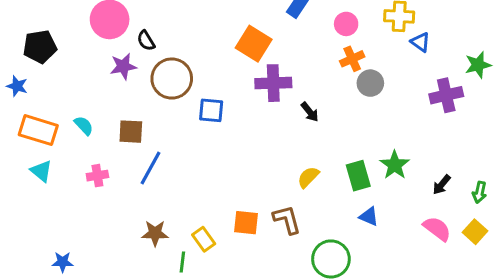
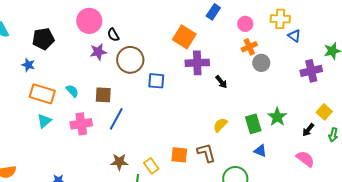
cyan triangle: (41, 171) -> (44, 121), turned 42
pink cross: (97, 176) -> (81, 124), size x1.5
yellow square: (475, 232) -> (324, 112), moved

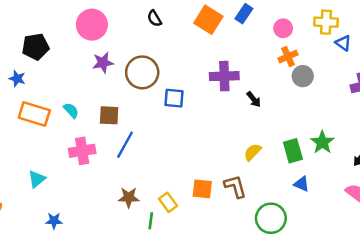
black semicircle: (113, 35) -> (154, 18), moved
orange square: (184, 37) -> (208, 20), moved
cyan triangle: (44, 121) -> (37, 179), moved

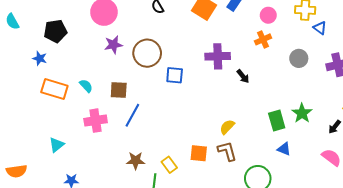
orange cross: (288, 56) -> (263, 39), moved
gray circle: (303, 76) -> (299, 58), moved
yellow semicircle: (252, 152) -> (227, 127), moved

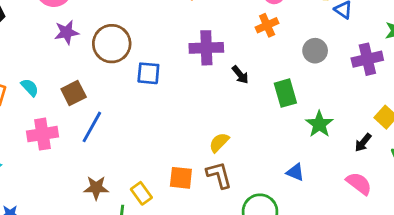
brown square: (119, 90) -> (74, 93), turned -30
green rectangle: (277, 121) -> (285, 93), moved

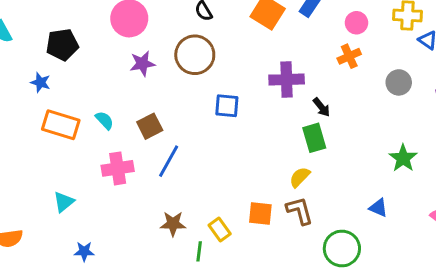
brown circle: (112, 44) -> (195, 55), moved
green rectangle: (285, 93) -> (314, 138), moved

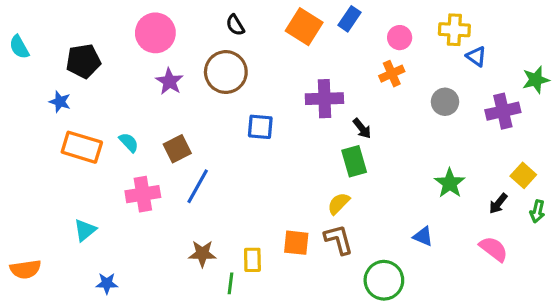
purple star: (142, 64) -> (169, 81), turned -30
yellow rectangle: (220, 230) -> (252, 260), turned 35

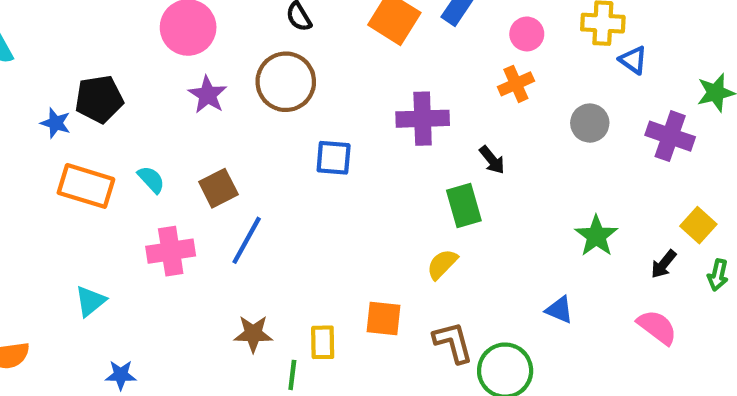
black pentagon: (83, 61) -> (99, 99), moved
purple cross: (503, 111) -> (670, 136), turned 32
black arrow: (362, 128) -> (492, 160), moved
brown L-shape: (339, 240) -> (453, 342), moved

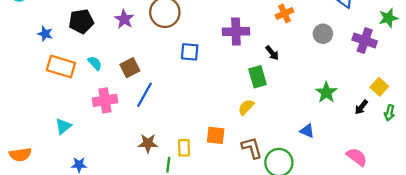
black pentagon: (99, 99) -> (81, 21), moved
pink semicircle: (657, 327) -> (357, 157), moved

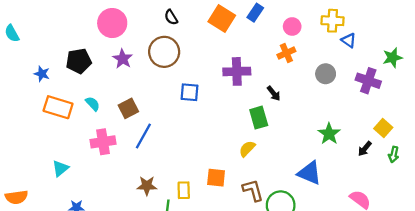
blue triangle: (307, 131) -> (309, 173), size x1.6

